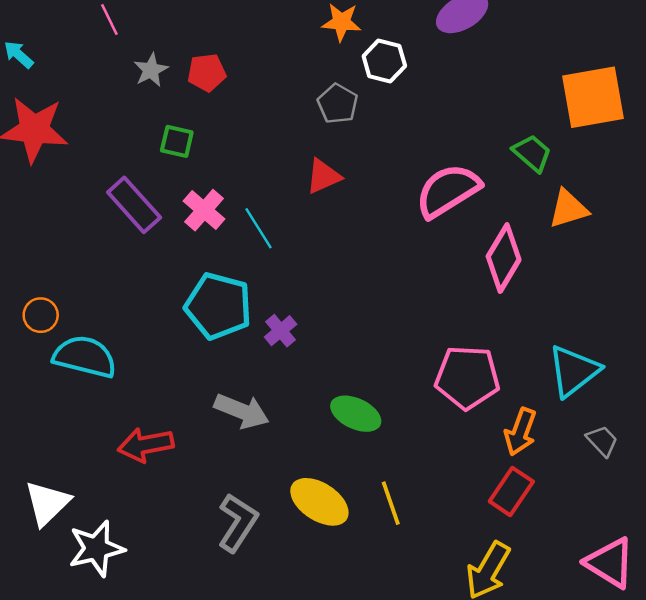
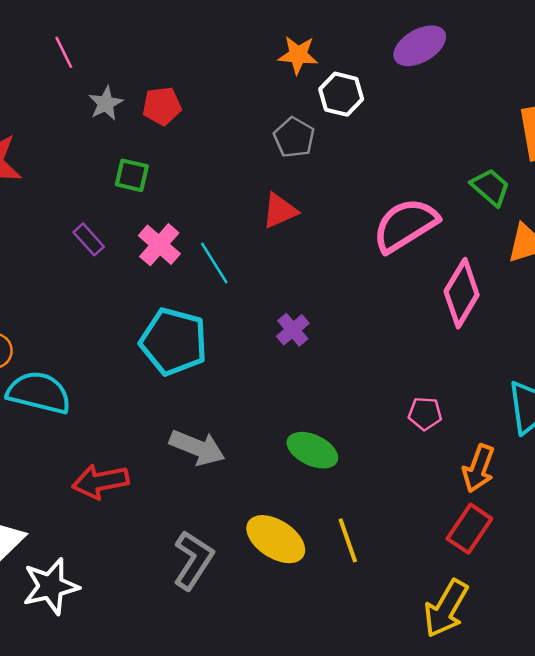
purple rectangle: (134, 205) -> (89, 239), size x0.6
purple cross: (281, 331) -> (293, 330), moved
pink pentagon: (467, 377) -> (425, 414), size x0.5

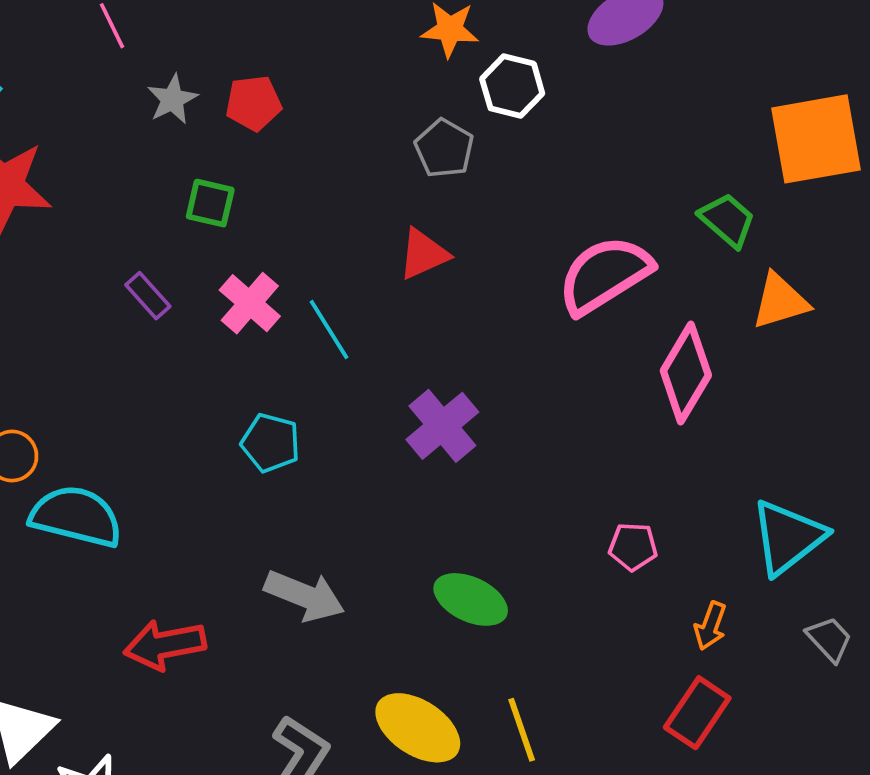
purple cross: (293, 330) -> (442, 426), size x1.5
cyan pentagon: (174, 342) -> (271, 443), size x0.6
orange arrow: (479, 468) -> (710, 626), size x0.7

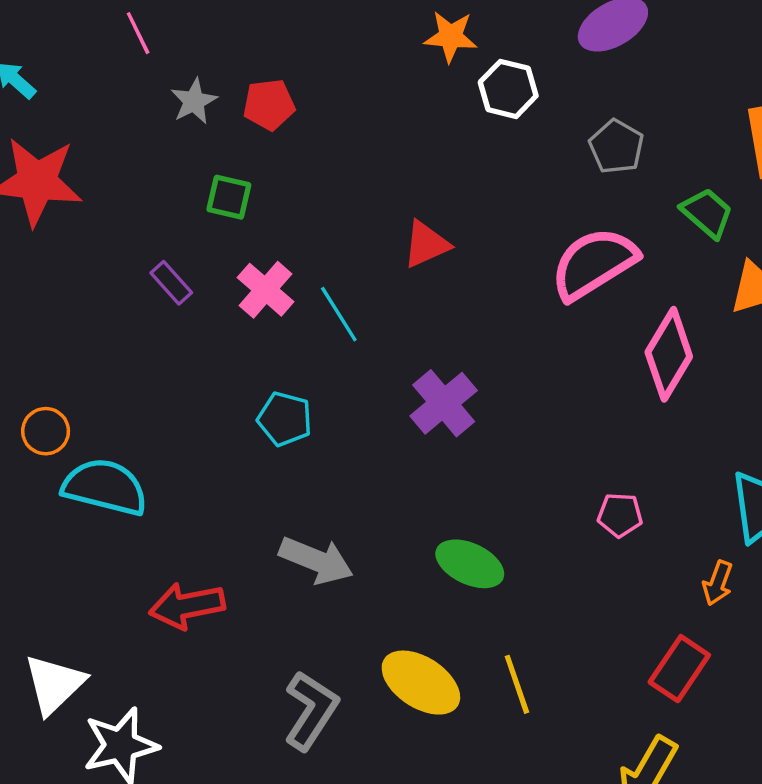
gray pentagon: (444, 148) -> (616, 147), moved
orange arrow: (710, 626) -> (718, 583), moved

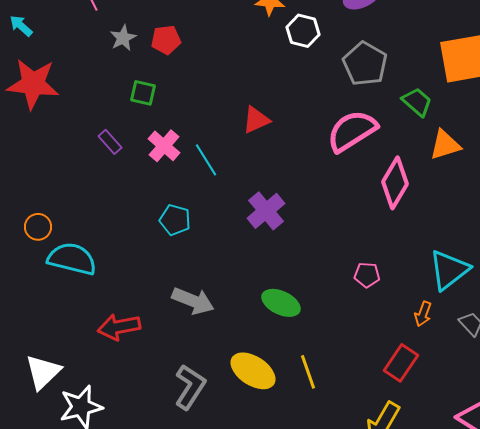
gray pentagon: (616, 147) -> (365, 64), size x1.4

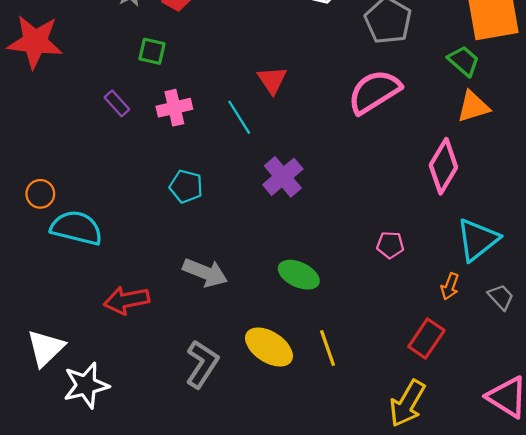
green trapezoid: (417, 102) -> (464, 61), moved
red triangle: (256, 120) -> (272, 80), turned -40
pink cross: (164, 146) -> (174, 108), turned 36
cyan line: (206, 160) -> (239, 117), moved
pink diamond: (395, 183) -> (443, 166), moved

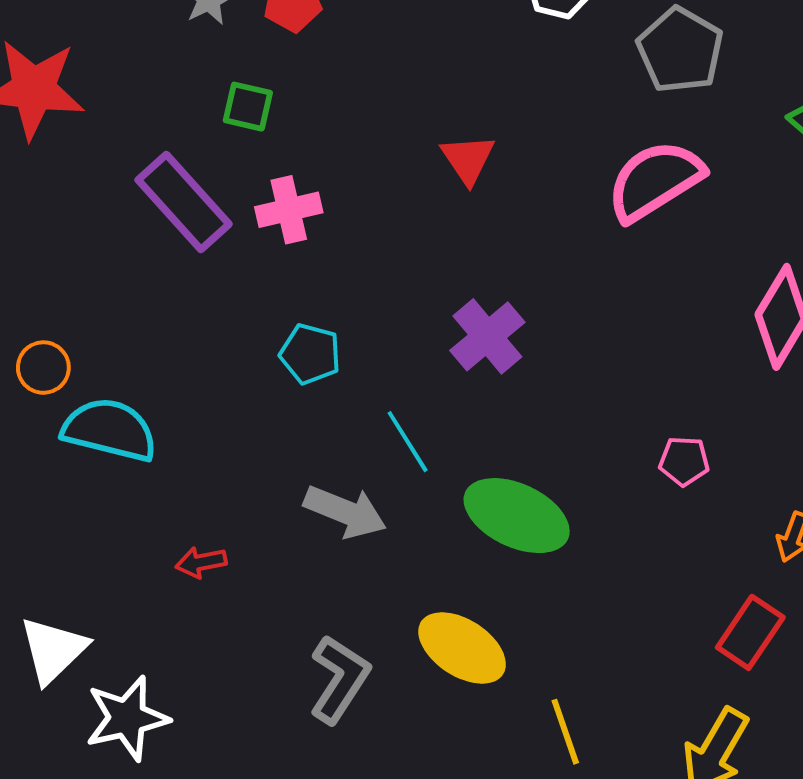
purple rectangle: (117, 103) -> (184, 202), size x2.0
cyan line: (239, 117) -> (408, 442), moved
green ellipse: (299, 275) -> (517, 516), size x1.4
red arrow: (126, 300) -> (201, 562), size x0.6
yellow line: (327, 348) -> (565, 732), moved

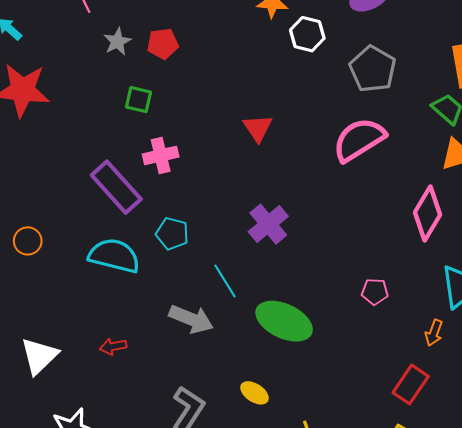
purple rectangle: (184, 202) -> (116, 187), moved
cyan semicircle: (110, 430) -> (114, 256), moved
yellow ellipse: (462, 648) -> (255, 393), size x0.6
white triangle: (53, 650) -> (39, 356), moved

